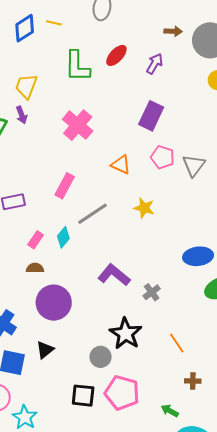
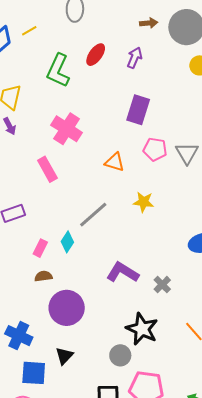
yellow line: (54, 23) -> (29, 31), turned -35
green L-shape: (77, 66) -> (58, 71), turned 32
pink rectangle: (65, 186) -> (47, 169), moved, turned -50

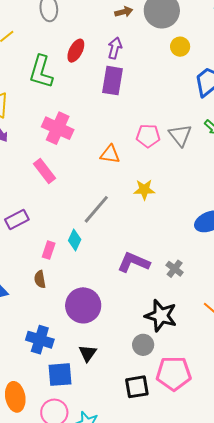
purple rectangle: (138, 110) -> (113, 81), moved
brown semicircle: (43, 276) -> (40, 279), moved, turned -84

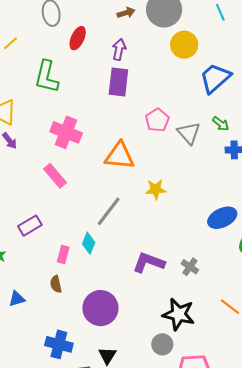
yellow circle: (180, 47) -> (184, 45), size x1.4
red ellipse: (76, 51) -> (78, 38), moved
pink pentagon: (148, 136) -> (157, 120), moved, turned -30
orange triangle: (110, 154) -> (120, 156), size x1.5

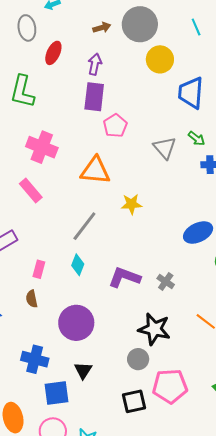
blue trapezoid: (215, 78) -> (191, 93), turned -44
pink pentagon: (157, 120) -> (115, 126), moved
cyan diamond: (89, 243) -> (78, 265), moved

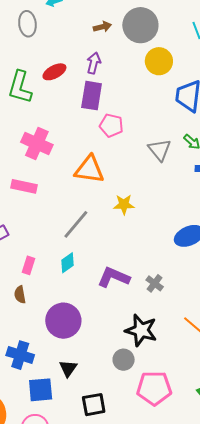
red ellipse: (53, 53) -> (54, 72), moved, turned 35
pink pentagon: (115, 126) -> (111, 125), turned -30
pink rectangle: (31, 191) -> (24, 186), turned -40
cyan diamond: (78, 265) -> (67, 263), turned 30
black square: (134, 401) -> (94, 405), moved

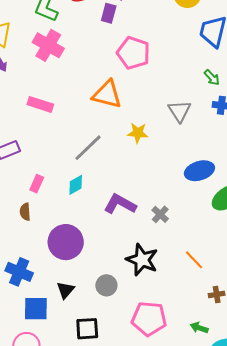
purple rectangle: (92, 96) -> (109, 13), moved, size x0.7
pink pentagon: (111, 125) -> (133, 53), size x1.4
pink cross: (37, 143) -> (48, 45), moved
gray triangle: (160, 150) -> (179, 111), moved
gray circle: (124, 360) -> (106, 285), moved

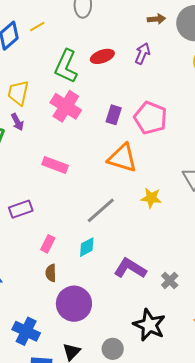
purple rectangle: (109, 13) -> (114, 115), moved
brown semicircle: (25, 212) -> (51, 273), moved

